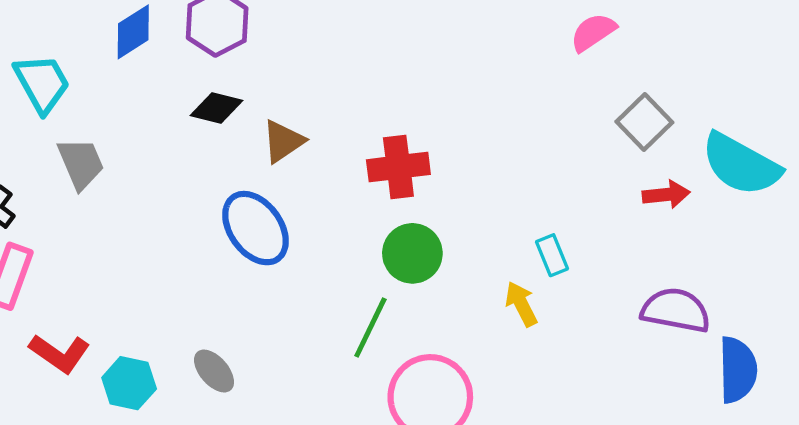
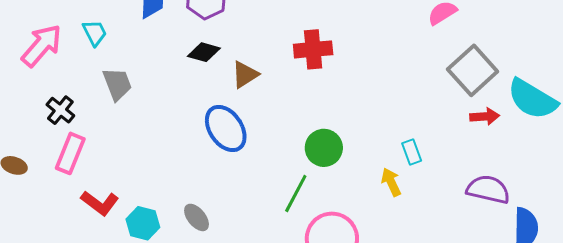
cyan trapezoid: (42, 83) -> (95, 33), size x0.7
gray square: (644, 122) -> (473, 70), size x1.4
red cross: (398, 167) -> (313, 49), moved

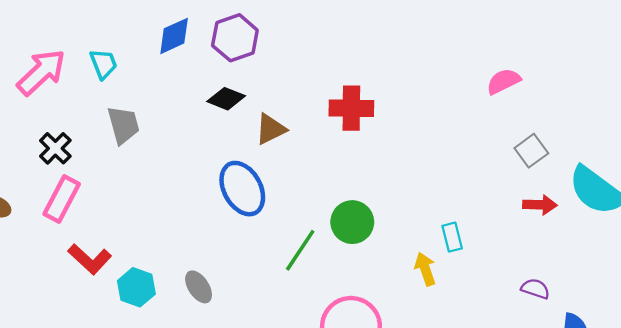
gray square: (473, 70) -> (531, 151), size x0.6
purple semicircle: (488, 189) -> (535, 289), size x0.6
green line: (296, 194) -> (300, 250), moved

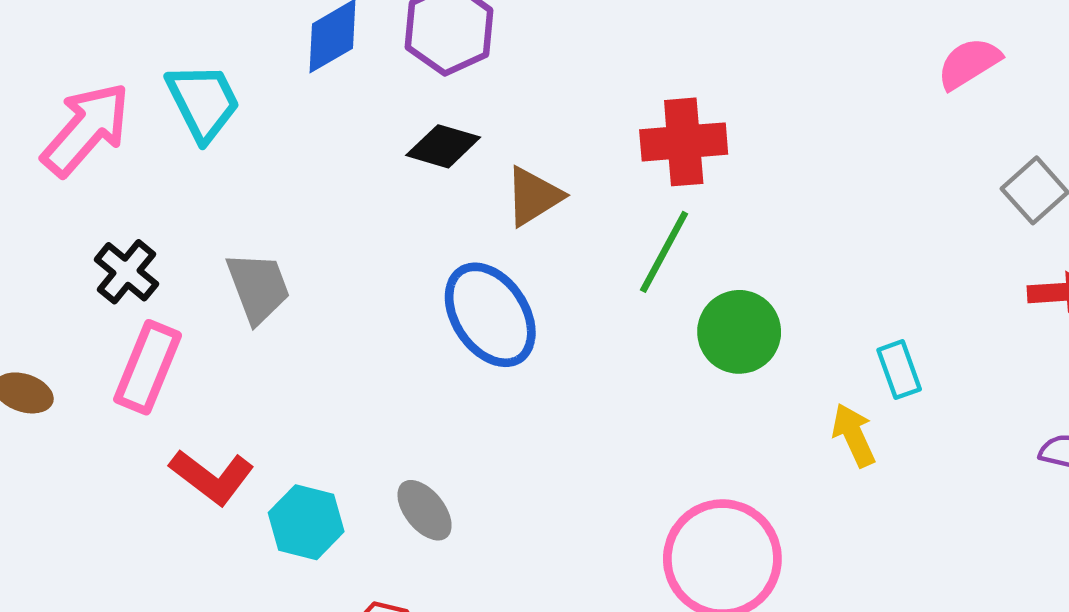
cyan trapezoid: (104, 64) -> (203, 102), size x1.4
gray trapezoid: (123, 125) -> (258, 287), moved
green circle: (352, 222) -> (739, 332), moved
green line: (300, 250) -> (664, 252), moved

